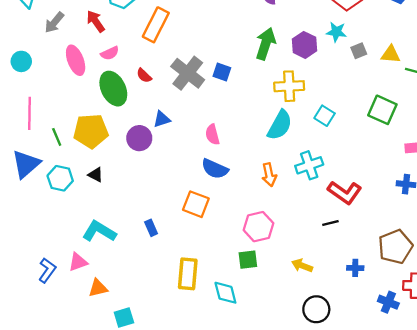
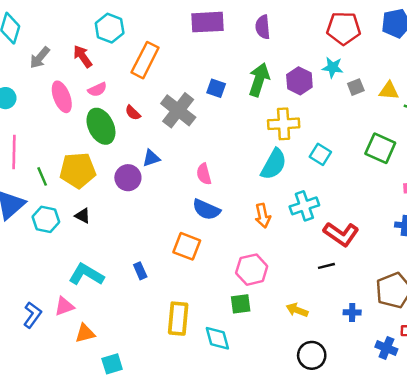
blue square: (222, 72) -> (216, 88), moved

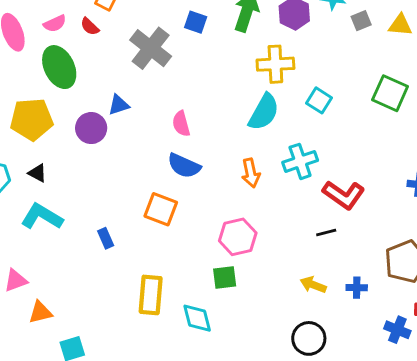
red semicircle: (133, 113) -> (90, 26), moved
cyan L-shape: (86, 274) -> (42, 217), moved
yellow arrow: (297, 310) -> (313, 285), moved

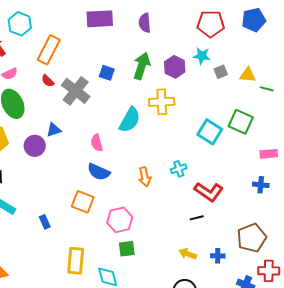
red semicircle: (90, 26) -> (48, 81), moved
cyan square: (319, 100) -> (210, 132), moved, size x1.4
cyan semicircle: (264, 112) -> (130, 120), moved
cyan cross: (300, 161) -> (179, 169), size x0.7
pink hexagon: (238, 237) -> (120, 220), moved

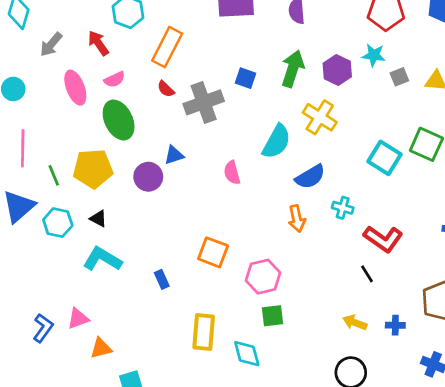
gray cross: (76, 91) -> (204, 102), turned 32
yellow cross: (162, 102) -> (320, 117), turned 35
cyan cross: (179, 169) -> (343, 208), turned 35
blue semicircle: (99, 172) -> (310, 177), moved, turned -55
black line: (197, 218) -> (367, 274), turned 72

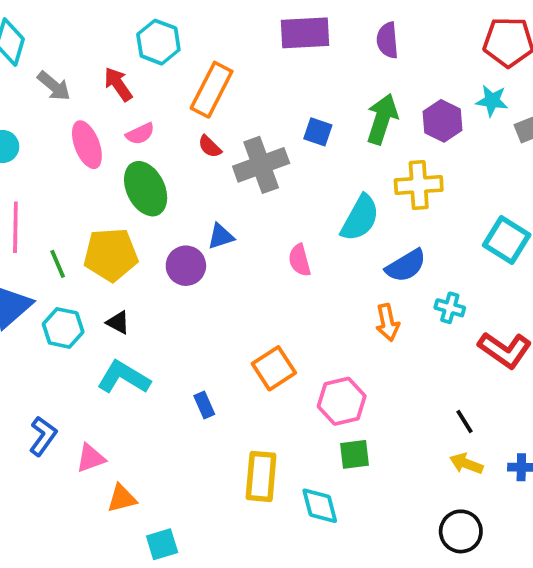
gray arrow: (51, 44) -> (54, 86), turned -90
yellow cross: (320, 117) -> (419, 185), turned -36
orange square: (213, 252) -> (274, 368), turned 36
black line: (367, 274) -> (464, 421), moved
blue L-shape: (43, 328) -> (43, 436), moved

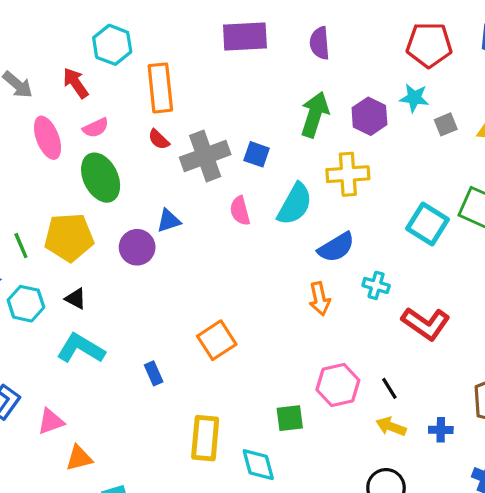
orange rectangle: (212, 90) -> (160, 88), turned -33
blue square: (318, 132) -> (257, 154), moved
pink semicircle: (300, 260) -> (240, 211), moved
pink hexagon: (342, 401) -> (338, 385), moved

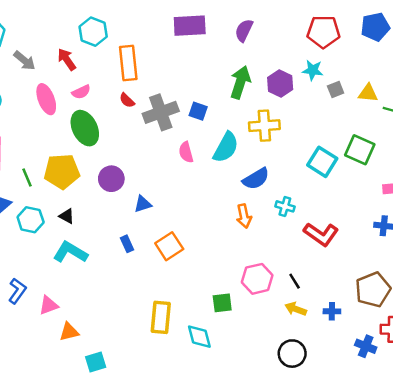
purple semicircle: (320, 43) -> (244, 30), turned 30
blue triangle: (169, 221) -> (143, 204), moved
blue rectangle: (154, 373) -> (127, 244), moved

